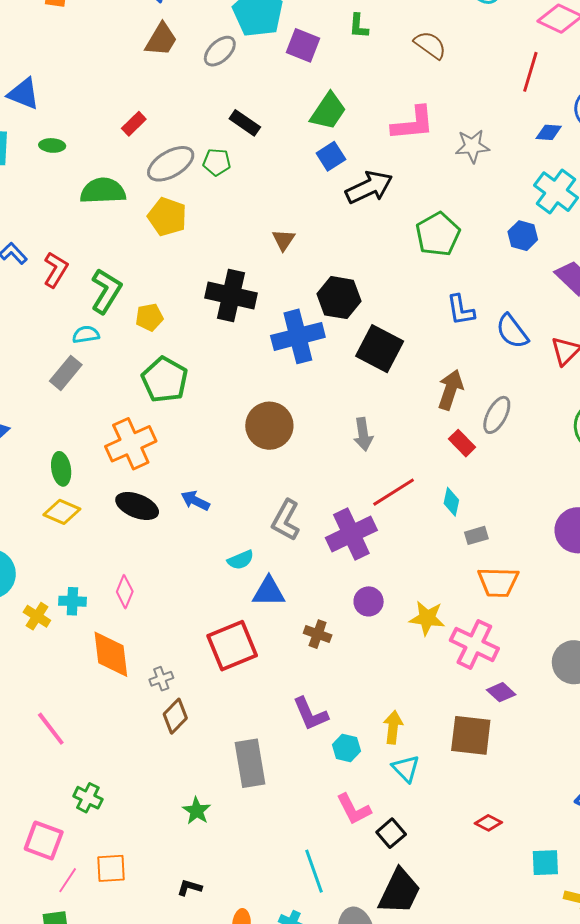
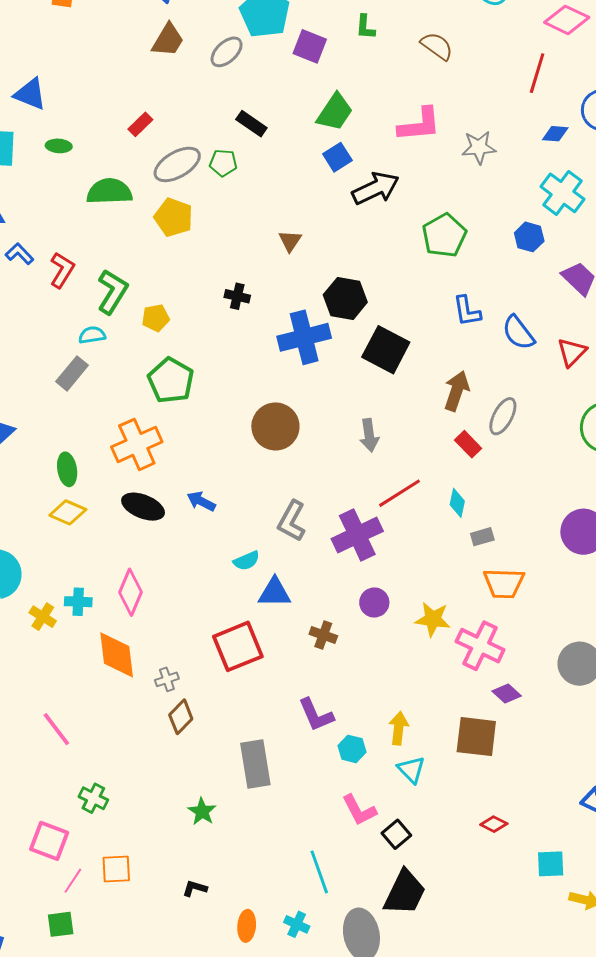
black cross: (231, 296) -> (237, 296), size x0.5
pink diamond: (125, 592) -> (130, 592), size x1.4

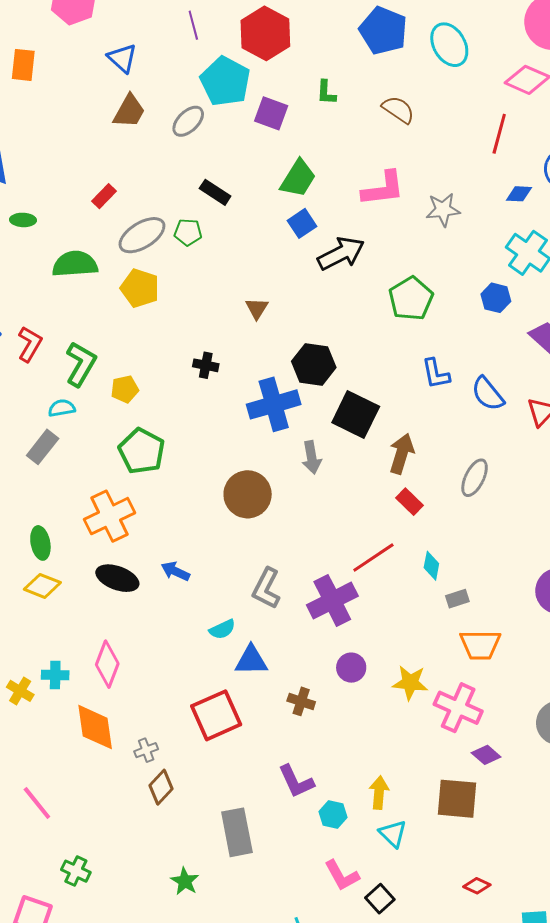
brown arrow: (457, 391) -> (402, 454), moved
gray arrow: (369, 435) -> (312, 457), moved
red rectangle: (468, 444) -> (410, 502), moved

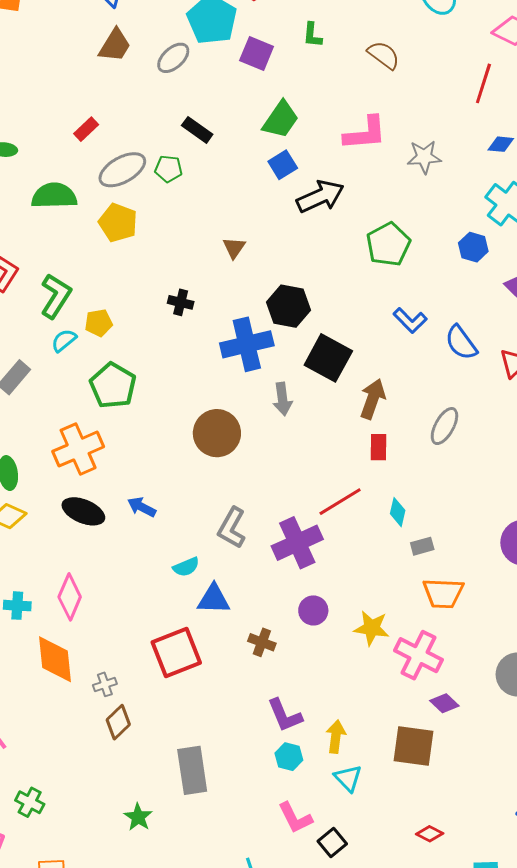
blue L-shape: (436, 374) -> (410, 320), turned -36
cyan semicircle: (62, 408) -> (64, 340), moved, turned -32
red rectangle: (410, 502) -> (378, 447), turned 44
purple L-shape: (296, 781) -> (285, 715), moved

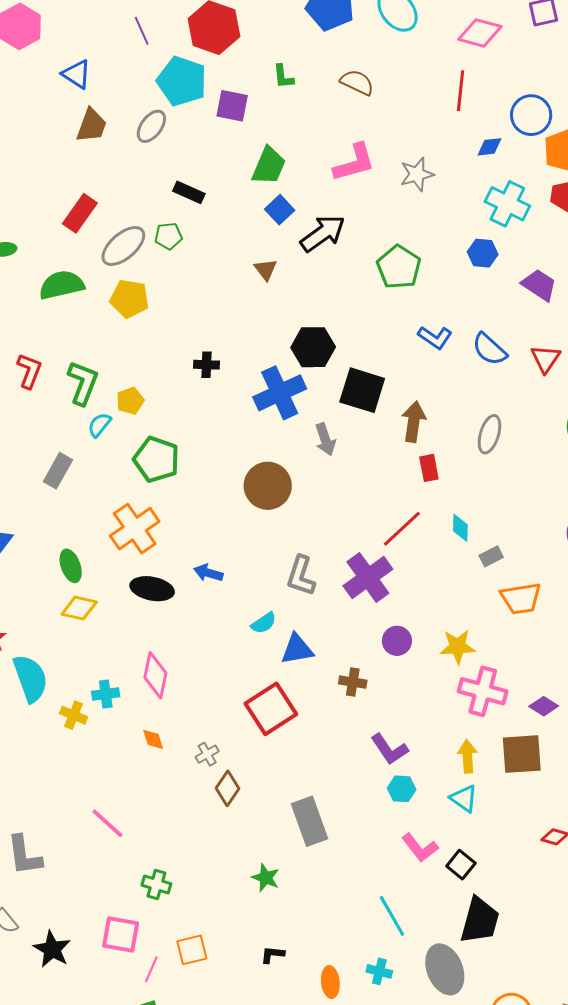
red rectangle: (86, 129) -> (80, 213), size x1.5
brown triangle: (234, 248) -> (266, 270), moved
pink cross: (418, 655) -> (483, 691), moved
orange diamond: (55, 659) -> (153, 739), size x0.5
yellow arrow: (336, 737) -> (467, 756), moved

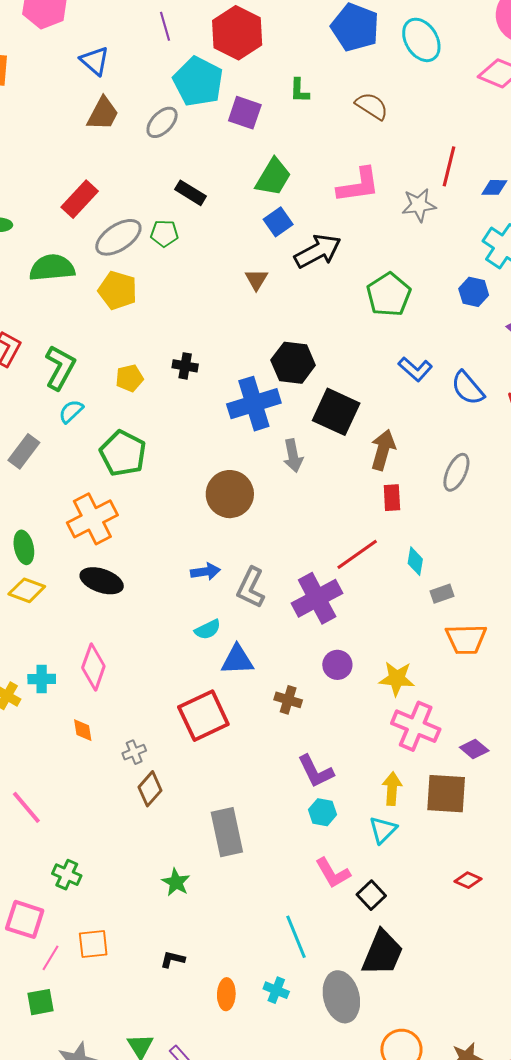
red line: (461, 91) -> (449, 166), moved
yellow pentagon: (130, 401) -> (129, 378), moved
blue arrow: (208, 573) -> (205, 572), moved, turned 148
cyan triangle: (464, 798) -> (383, 830), turned 32

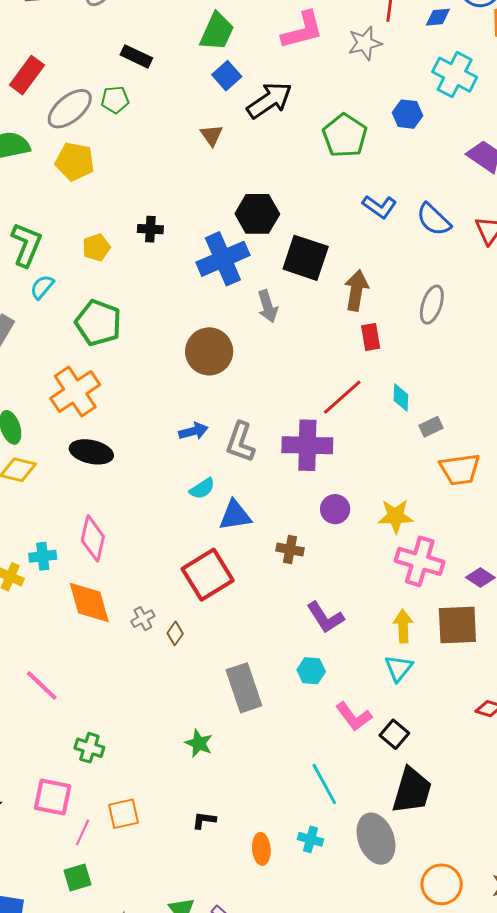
blue hexagon: (474, 292) -> (407, 114), moved
purple cross: (317, 598) -> (307, 445), turned 36
orange diamond: (83, 730) -> (89, 602), size x2.0
brown diamond: (150, 789) -> (175, 633), moved, size x0.7
cyan hexagon: (323, 812) -> (311, 671), moved

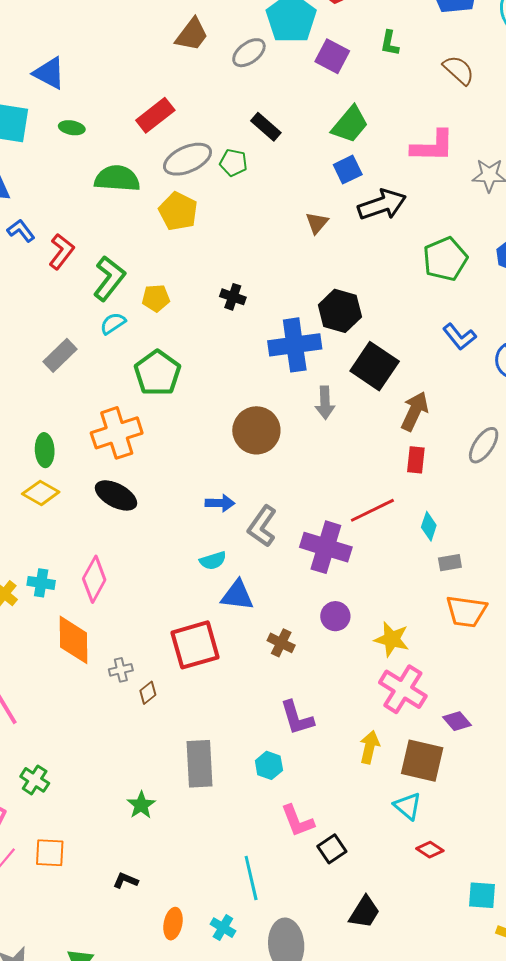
yellow pentagon: (96, 247) -> (156, 298), moved
cyan triangle: (399, 668) -> (408, 806), moved, turned -44
black trapezoid: (412, 790) -> (364, 912), moved, size x0.7

